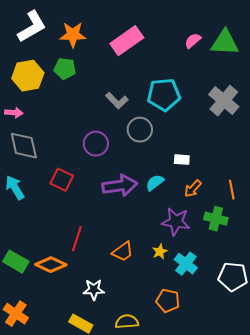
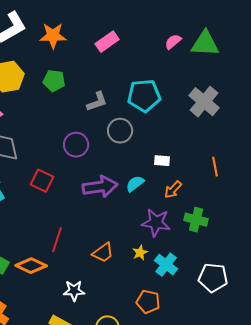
pink rectangle: (127, 41) -> (107, 42), size x0.7
green pentagon: (65, 69) -> (54, 81), moved
gray L-shape: (117, 101) -> (97, 102), turned -65
orange line: (232, 190) -> (215, 167), moved

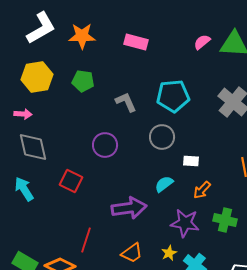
pink rectangle: (107, 42) -> (136, 42), turned 50
gray L-shape: (97, 102) -> (126, 102), turned -95
gray circle: (120, 131) -> (162, 137), moved
purple arrow: (100, 187) -> (129, 208), moved

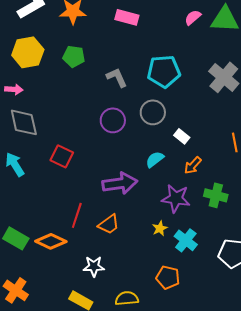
purple circle: (105, 145) -> (113, 120), moved
white rectangle: (191, 161) -> (182, 136), turned 35
orange trapezoid: (132, 253) -> (109, 224), moved

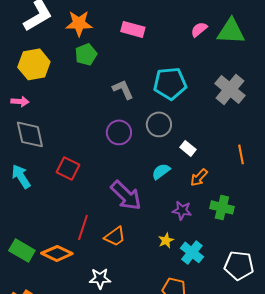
green pentagon: (74, 56) -> (86, 54), moved, turned -30
purple arrow: (120, 183) -> (126, 195), turned 52
purple star: (176, 198) -> (182, 210), size x0.7

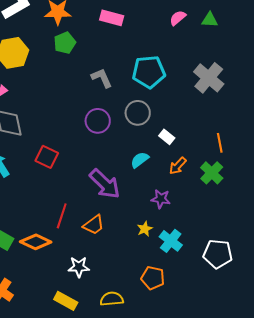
green triangle: (231, 31) -> (210, 20), size x0.6
green cross: (222, 207) -> (212, 173), moved, turned 30

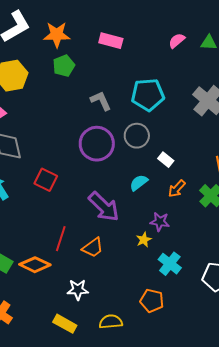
purple circle: (98, 121) -> (97, 144), size x1.4
yellow star: (145, 229) -> (144, 240), moved

